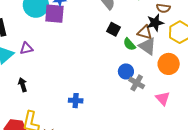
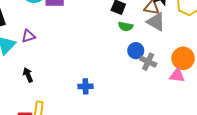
green semicircle: (129, 44) -> (126, 26), moved, turned -32
orange circle: (169, 64) -> (183, 58), moved
pink triangle: (163, 98) -> (177, 75), turned -35

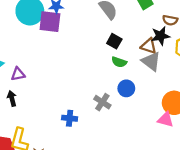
purple triangle: (28, 36) -> (18, 74), moved
gray cross: (148, 62) -> (102, 102), moved

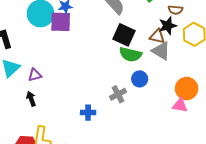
black square: (114, 41) -> (124, 35), size x1.5
green semicircle: (119, 62) -> (130, 54), size x1.5
gray cross: (102, 102) -> (118, 94), turned 35

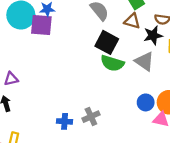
brown triangle: (157, 36) -> (132, 21), moved
blue circle: (140, 79) -> (146, 102), moved
gray cross: (118, 94) -> (91, 117), moved

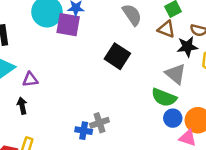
black square: (107, 42) -> (117, 56), moved
green semicircle: (112, 63) -> (164, 97), moved
gray cross: (91, 117) -> (99, 123), moved

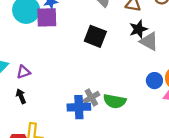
black star: (187, 47) -> (138, 29), moved
green semicircle: (164, 97) -> (115, 101), moved
blue cross: (84, 131) -> (79, 107), size x1.5

